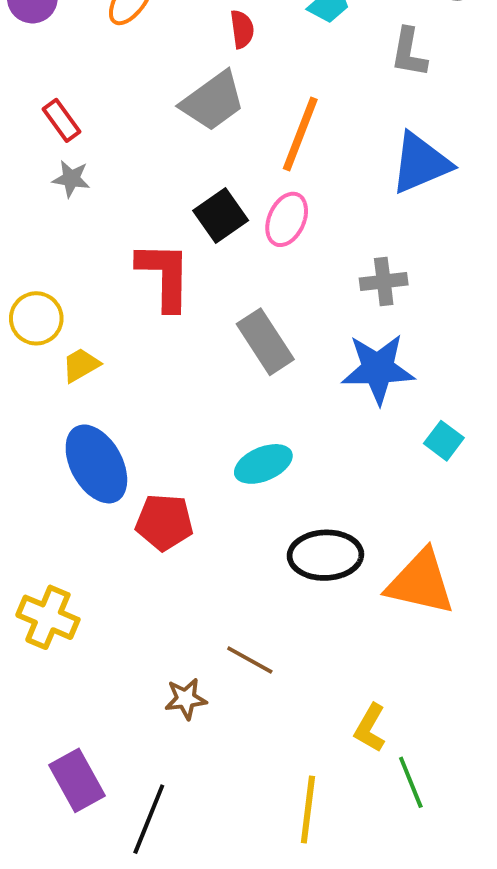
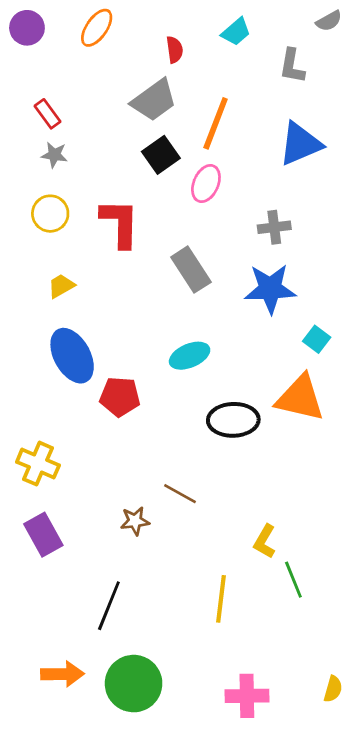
black square: (221, 216) -> (161, 155), moved
yellow circle: (36, 318) -> (50, 214), moved
orange triangle: (421, 582) -> (300, 398), moved
purple rectangle: (77, 780) -> (43, 535), moved

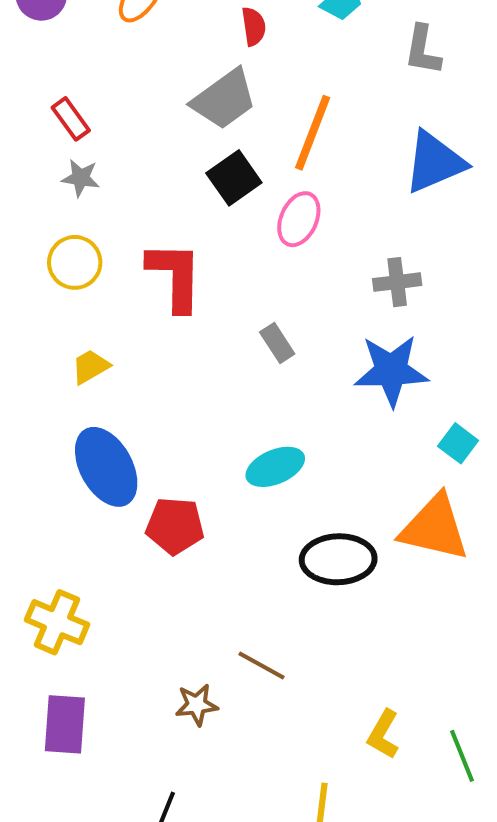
gray rectangle: (191, 270) -> (277, 343), size x0.6
purple rectangle: (43, 535) -> (65, 724), turned 33
green line: (293, 580) -> (462, 756), moved

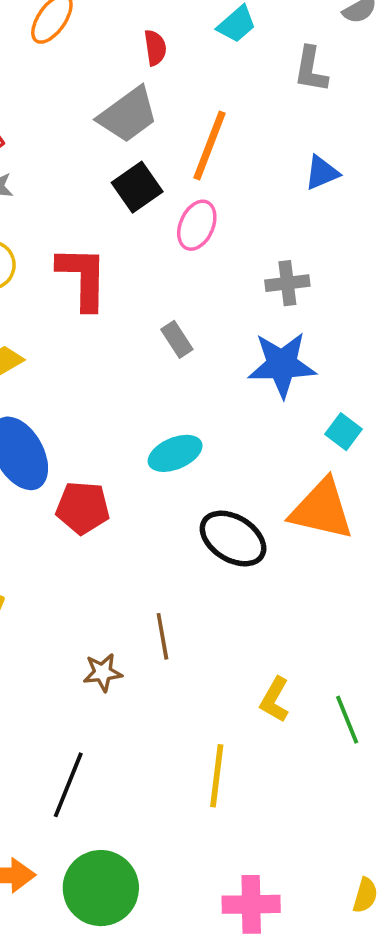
blue triangle: (434, 162) -> (322, 173), size x0.6
black ellipse: (338, 559) -> (233, 538), turned 34
brown line: (261, 665) -> (162, 636), turned 51

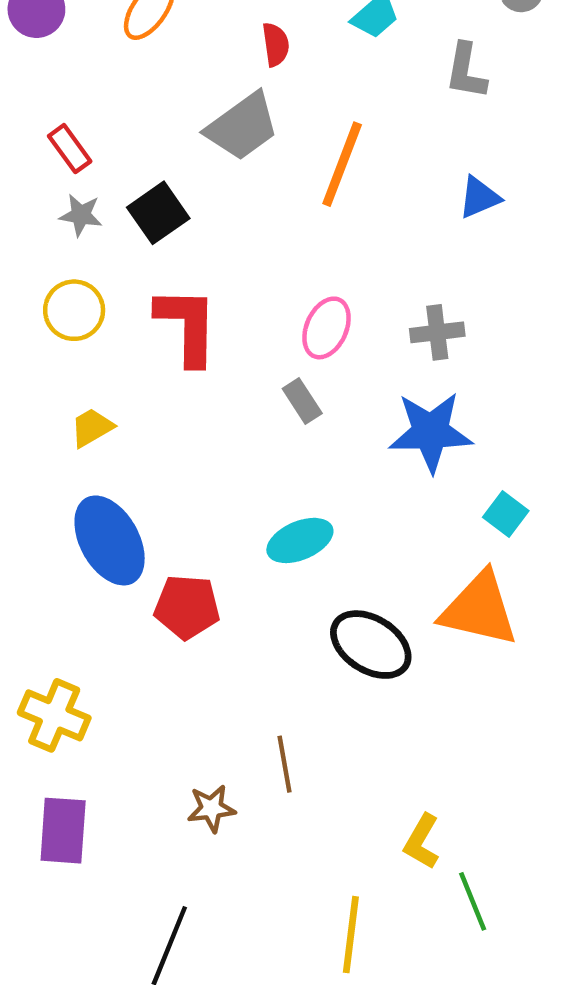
black square: (137, 187) -> (158, 213), moved
pink ellipse: (197, 225) -> (327, 328), moved
green line: (347, 720) -> (473, 901), moved

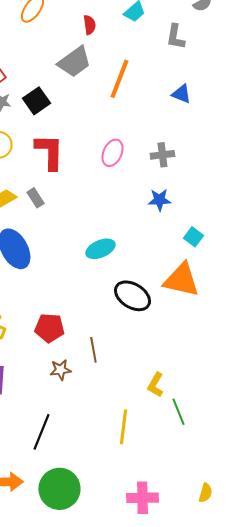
blue triangle: (479, 197) -> (181, 94), turned 45
gray rectangle: (302, 401) -> (35, 198), moved
blue star: (431, 432) -> (159, 200), size x0.6
red pentagon: (187, 607) -> (49, 328), moved

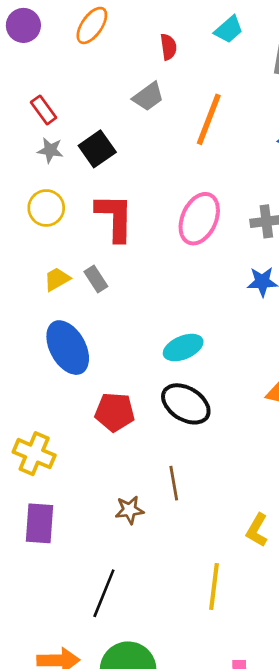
gray trapezoid: (74, 62) -> (148, 97), size x0.7
pink ellipse: (112, 153) -> (199, 219), size x1.4
black ellipse: (132, 296) -> (186, 404), moved
red pentagon: (49, 328) -> (115, 412), moved

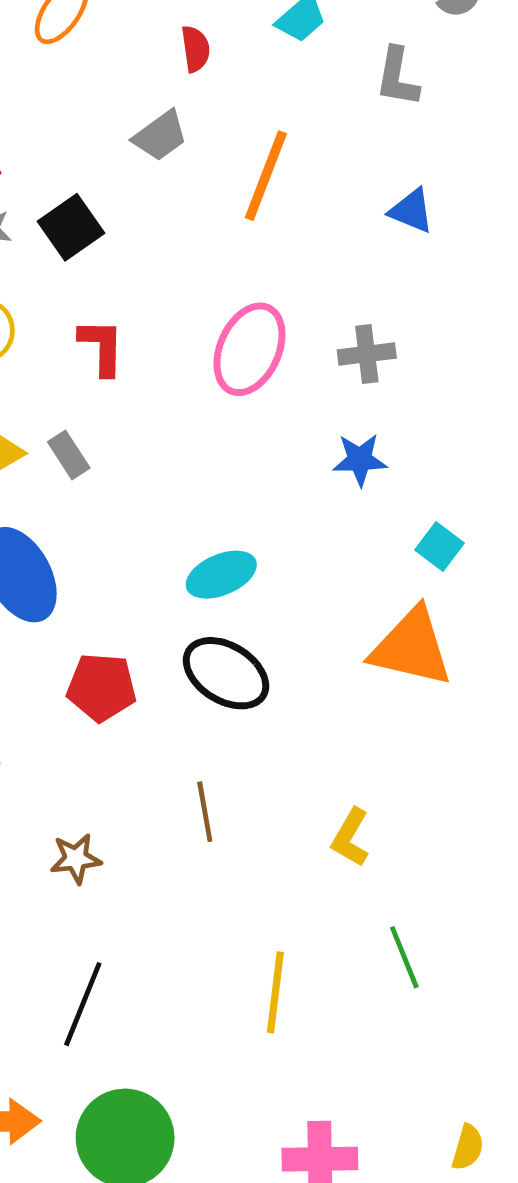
red L-shape: (115, 217) -> (102, 347), size x0.7
brown star: (129, 510) -> (76, 859), moved
yellow L-shape: (257, 530) -> (350, 837), moved

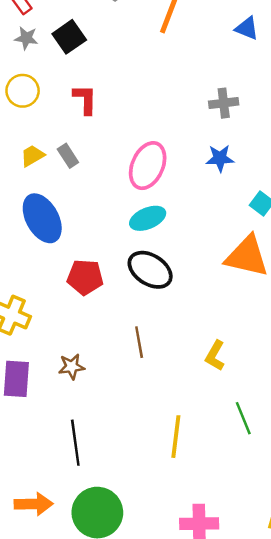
pink ellipse: (249, 349) -> (148, 166), moved
black line: (83, 1004) -> (75, 443), turned -30

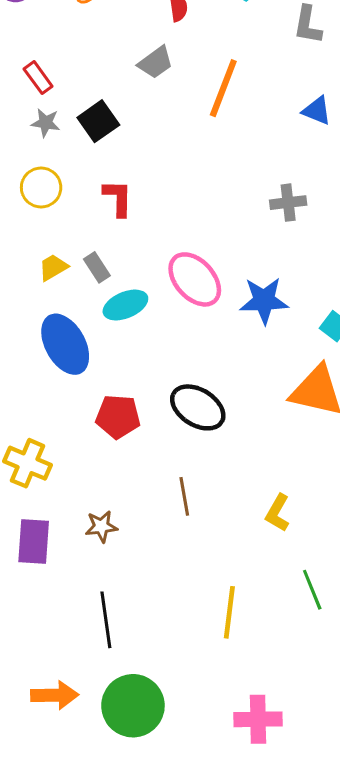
blue star: (220, 158) -> (264, 300), moved, size x1.4
pink ellipse: (148, 166) -> (195, 279), turned -66
cyan ellipse: (148, 218) -> (125, 305), moved

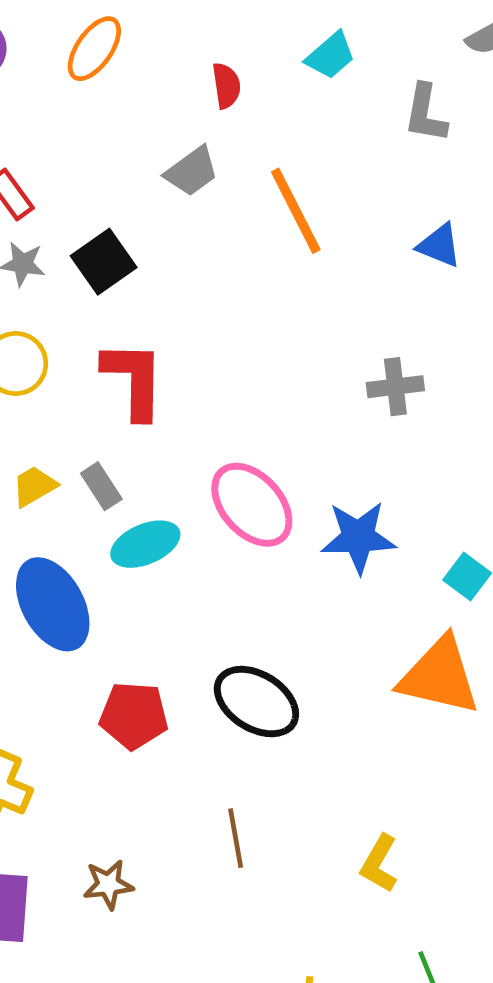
orange line: (223, 88) -> (296, 211), turned -48
red L-shape: (118, 198) -> (134, 380), size x1.4

